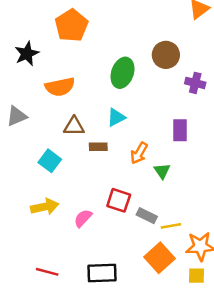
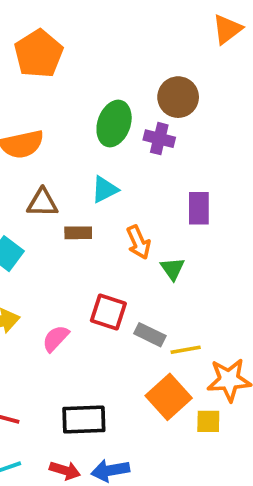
purple cross: (195, 83) -> (159, 139), moved
orange arrow: (139, 153) -> (139, 242), turned -55
yellow square: (196, 276) -> (208, 421), moved

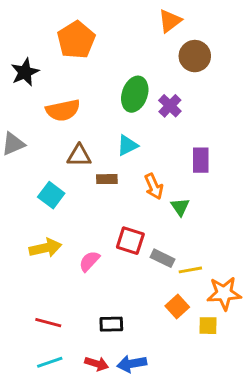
orange triangle: (227, 29) -> (170, 21), moved
brown circle: (178, 97) -> (195, 56), moved
purple cross: (159, 139) -> (170, 106), turned 30
orange square: (169, 397) -> (177, 307), size x0.7
black rectangle: (84, 420) -> (111, 324), size x0.7

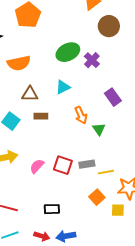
green ellipse: (135, 94) -> (68, 52), turned 45
purple rectangle: (201, 160) -> (113, 97), turned -36
brown rectangle: (107, 179) -> (41, 116), moved
red square: (130, 241) -> (63, 165), moved
gray rectangle: (163, 258) -> (87, 164), turned -35

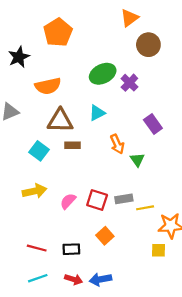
brown triangle: (30, 94) -> (60, 121), size x1.4
orange square: (97, 197) -> (105, 236), moved
black rectangle: (52, 209) -> (71, 249), moved

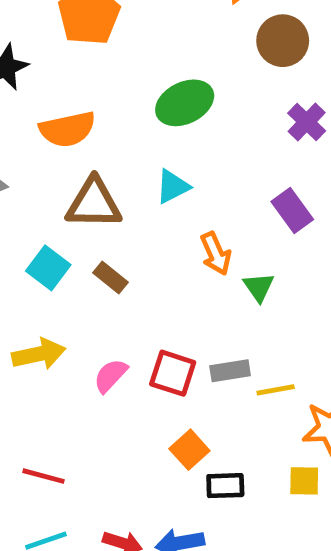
purple cross: (129, 83) -> (307, 122), moved
brown rectangle: (72, 145) -> (110, 277), moved, turned 40
black rectangle: (71, 249) -> (225, 486), moved

